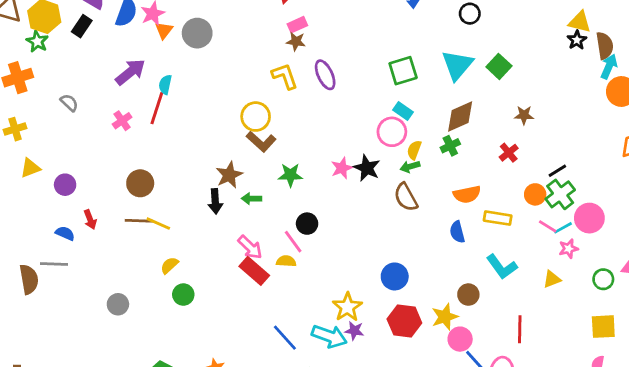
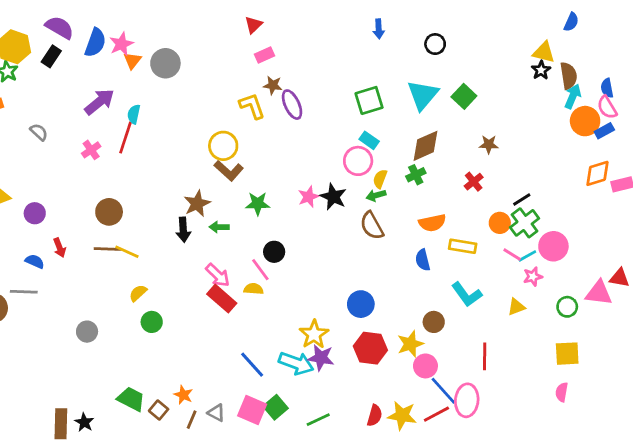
brown star: (296, 41) -> (273, 85), moved
purple star: (354, 331) -> (321, 358), size x1.4

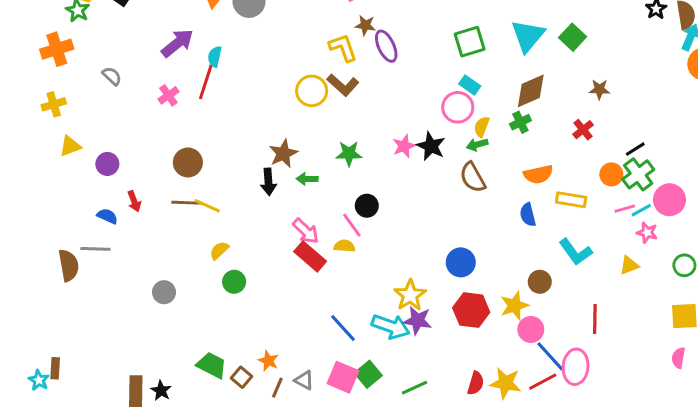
brown L-shape: (229, 171) -> (343, 85), moved
pink line: (512, 255) -> (625, 209), turned -48
pink star: (533, 277) -> (647, 233), turned 30

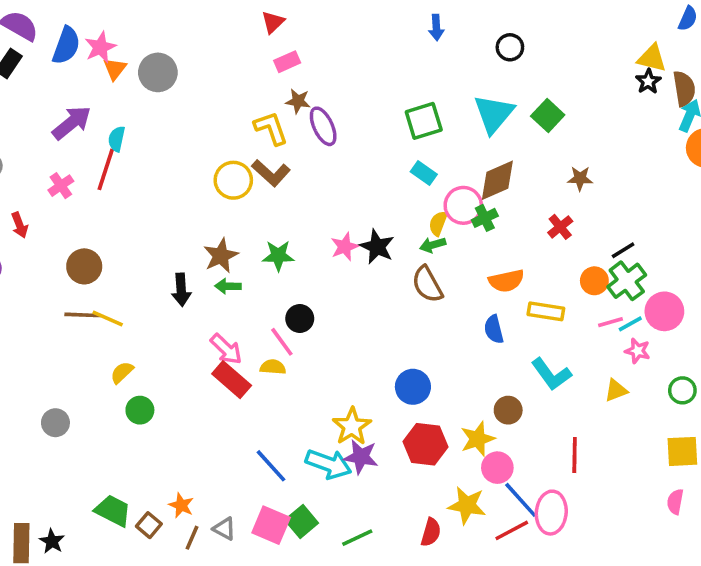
pink circle: (458, 107) -> (463, 205), moved
brown star: (283, 154) -> (221, 256), moved
red arrow: (134, 201) -> (20, 225), moved
yellow star: (505, 383) -> (467, 505), moved

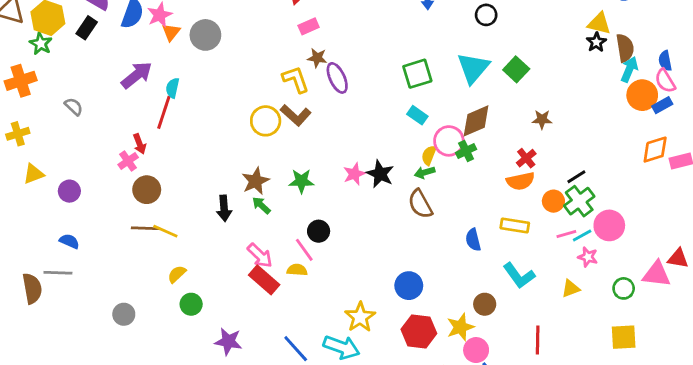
pink cross: (61, 186) -> (128, 161), moved
red arrow: (20, 225) -> (140, 144), moved
orange semicircle: (506, 281) -> (520, 181), moved
green arrow: (228, 286) -> (261, 205), turned 42
purple star: (361, 457) -> (228, 341), moved

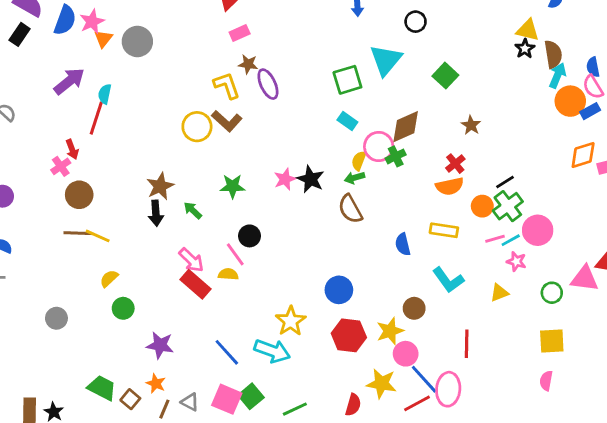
cyan triangle: (473, 68) -> (386, 60), moved
brown star: (542, 119) -> (471, 125), turned 30
brown star: (256, 181) -> (160, 186), moved

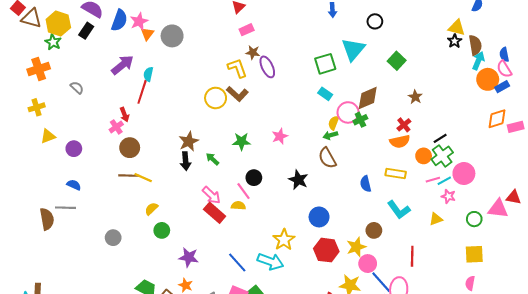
black star: (311, 179) -> (298, 180), moved

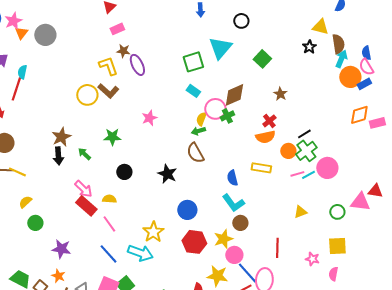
black star: (455, 41) -> (309, 47), moved
pink star: (280, 136) -> (149, 118), moved
pink line: (244, 191) -> (109, 224), moved
pink star: (448, 196) -> (312, 259), moved
cyan L-shape: (399, 210) -> (233, 203), moved

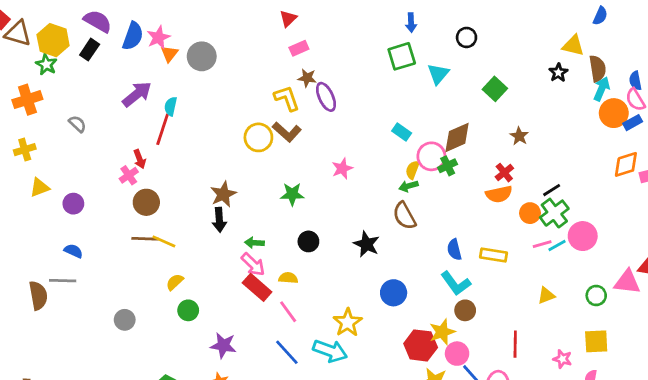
cyan triangle: (220, 48) -> (438, 74), size x0.7
green square: (193, 62) -> (402, 56), moved
green arrow: (84, 154) -> (254, 243), moved, turned -40
yellow rectangle: (261, 168) -> (494, 255), moved
red hexagon: (194, 242) -> (421, 345), moved

